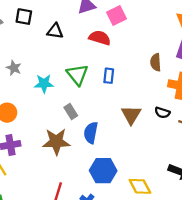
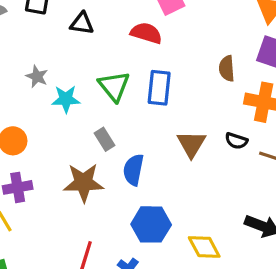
gray star: (14, 68) -> (37, 76), moved
blue rectangle: (109, 76) -> (159, 88), size x1.5

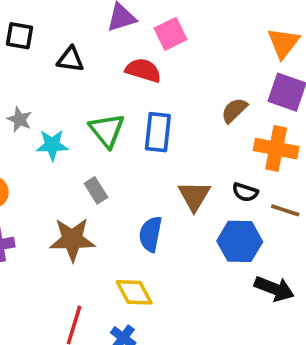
brown semicircle: (227, 68) -> (234, 110), turned 50
blue semicircle: (133, 170) -> (151, 234), moved
blue hexagon: (151, 224) -> (240, 241), moved
yellow diamond: (204, 247) -> (134, 292), moved

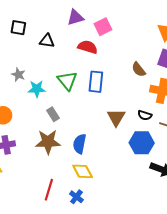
brown semicircle: (234, 110) -> (139, 69), turned -84
gray rectangle: (96, 190) -> (53, 114), moved
blue semicircle: (151, 234) -> (79, 144), moved

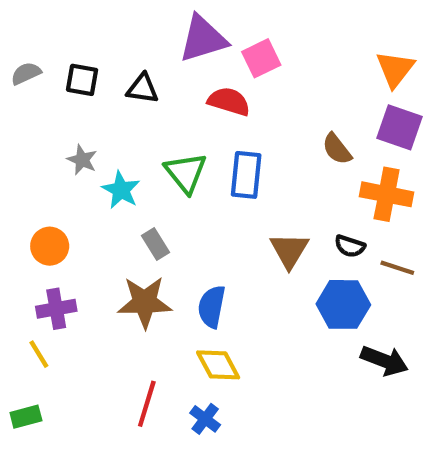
purple triangle: (75, 17) -> (203, 39), size x1.4
black square: (18, 28) -> (82, 80), moved
cyan star: (37, 89) -> (121, 190), turned 30

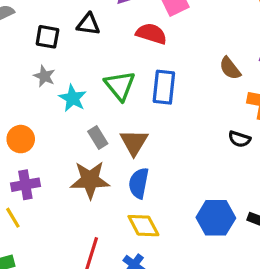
black square: (82, 80) -> (47, 37), moved
brown triangle: (289, 250) -> (134, 142), moved
blue hexagon: (343, 304) -> (216, 218), moved

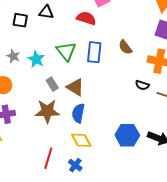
brown semicircle: (230, 68) -> (125, 47), moved
gray star: (44, 76) -> (13, 56), moved
brown triangle: (134, 142) -> (75, 87), turned -30

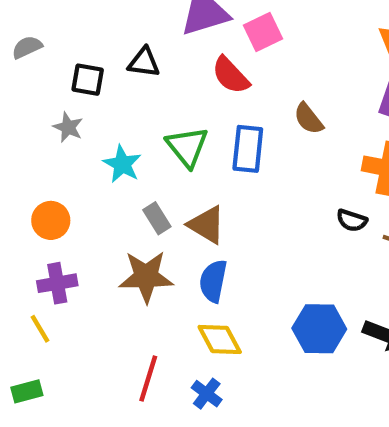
red semicircle: (86, 18) -> (231, 75), turned -150
brown semicircle: (125, 47) -> (308, 119), moved
gray star: (13, 56) -> (68, 127), moved

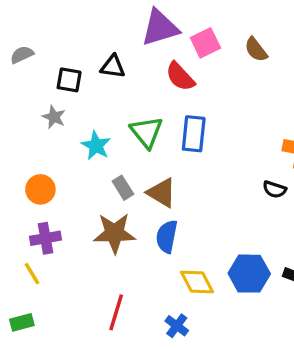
brown semicircle: (308, 119) -> (256, 50), moved
yellow diamond: (220, 339) -> (197, 282), moved
blue cross: (207, 394) -> (177, 326), moved

